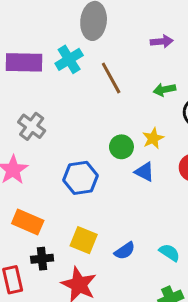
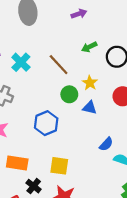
cyan cross: (69, 59) -> (21, 62), moved
brown line: (111, 78) -> (59, 65), moved
blue semicircle: (125, 251) -> (106, 144), moved
black cross: (42, 259) -> (34, 186), turned -32

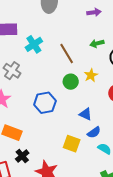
blue triangle: (90, 108) -> (86, 114), moved
yellow square: (59, 166) -> (72, 144), moved

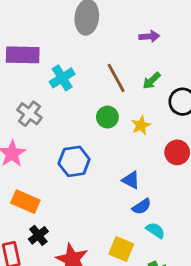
green arrow: (97, 43) -> (152, 81), turned -32
brown line: (67, 53) -> (116, 78), moved
green circle: (71, 82) -> (107, 117), moved
yellow square: (72, 144) -> (121, 249), moved

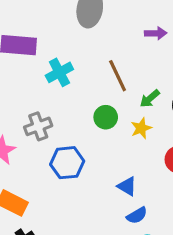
green arrow: (152, 81) -> (150, 99), moved
gray cross: (29, 114) -> (38, 126), moved, turned 30

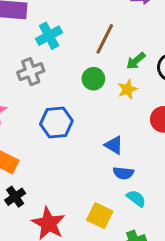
brown line: (118, 76) -> (105, 39), turned 52
gray cross: (38, 126) -> (31, 72), moved
blue semicircle: (137, 215) -> (123, 173), turned 36

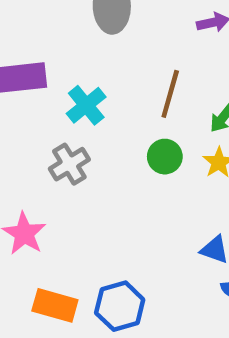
blue hexagon: (56, 122) -> (120, 306), moved

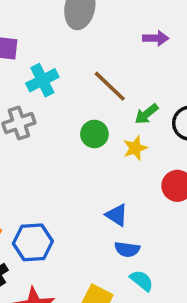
brown line: (170, 94) -> (110, 86), turned -75

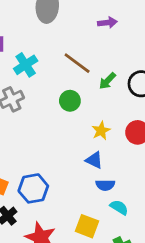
yellow star: (135, 148) -> (101, 131), moved

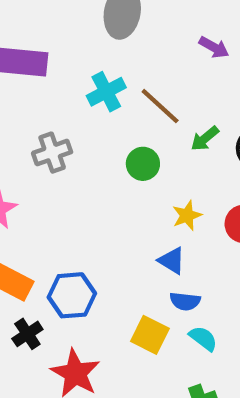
purple arrow: (107, 23) -> (214, 47), turned 30
cyan cross: (26, 65) -> (106, 92), moved
yellow square: (87, 226) -> (150, 335), moved

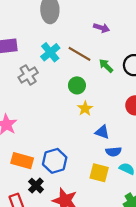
purple arrow: (214, 47) -> (101, 28), moved
green arrow: (205, 139) -> (106, 66), turned 96
gray cross: (52, 153) -> (28, 75), moved
yellow star: (187, 215) -> (85, 108), moved

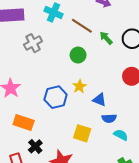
cyan cross: (50, 52) -> (54, 13), moved, turned -30
yellow star: (85, 108) -> (79, 86), moved
blue hexagon: (55, 161) -> (56, 97), moved
yellow square: (99, 173) -> (82, 133), moved

